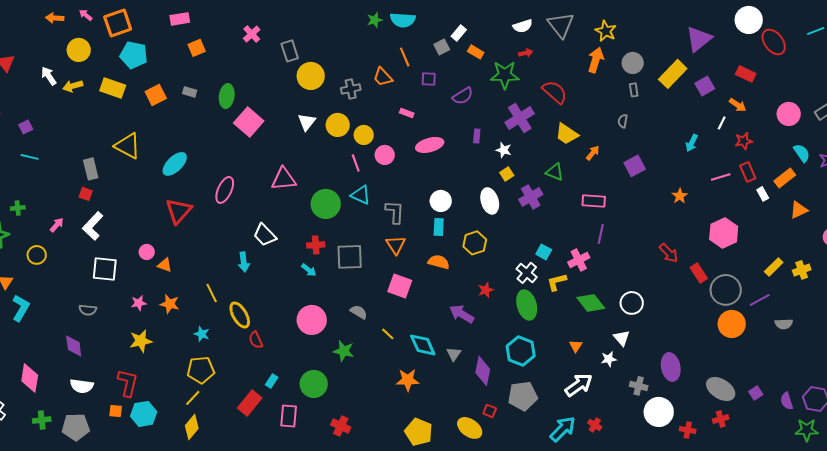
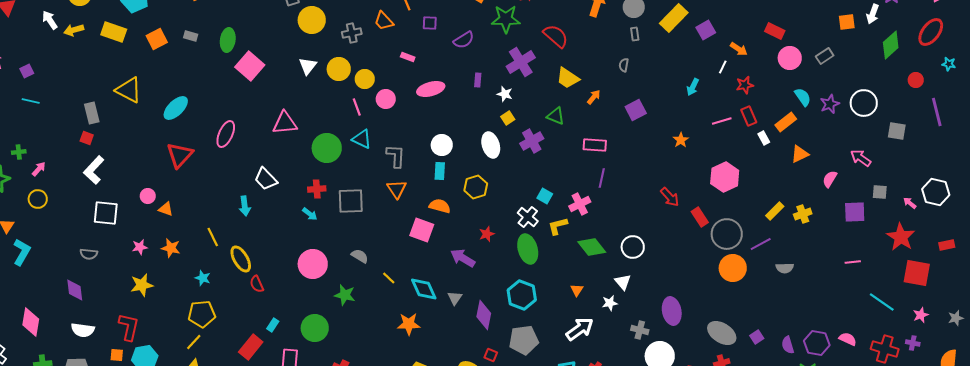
red rectangle: (746, 74) -> (775, 31), moved
pink arrow: (57, 225) -> (39, 169), moved
pink square: (400, 286) -> (422, 230), moved

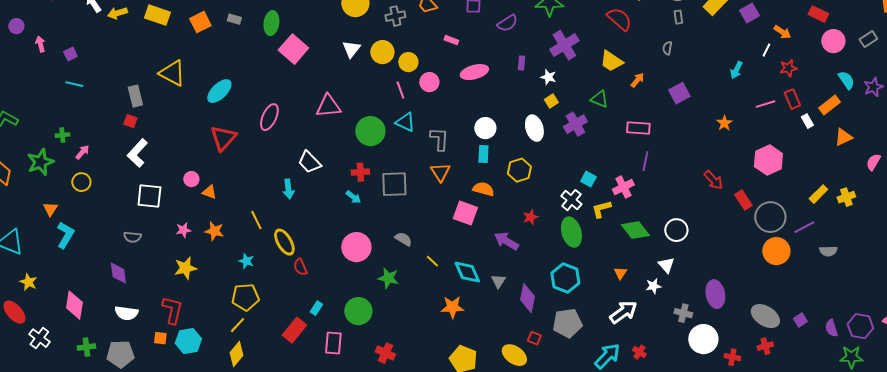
red semicircle: (556, 36) -> (619, 19), moved

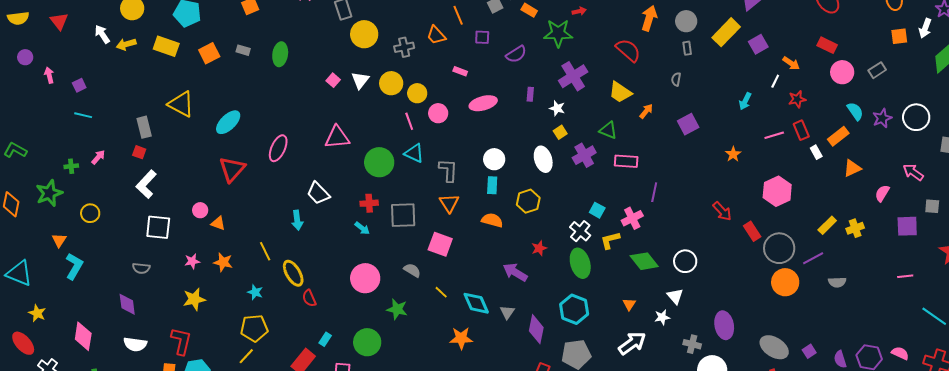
pink square: (293, 49) -> (333, 80), moved, size x0.5
pink rectangle: (638, 128) -> (626, 161), moved
pink arrow: (82, 152) -> (98, 157), moved
pink square: (465, 213) -> (440, 244), moved

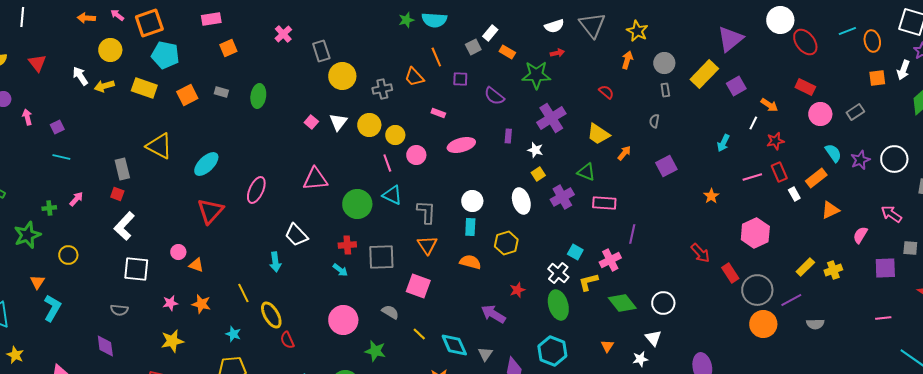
orange arrow: (649, 18) -> (627, 60), size x0.7
red semicircle: (628, 50) -> (606, 92), size x0.6
purple semicircle: (516, 54) -> (494, 96), turned 70

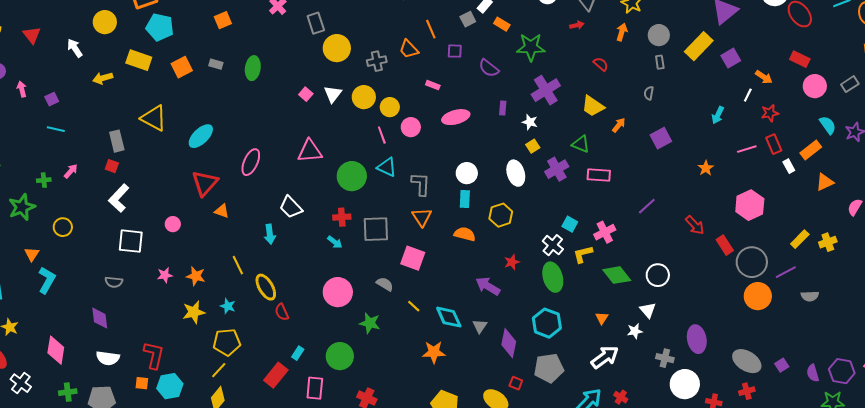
red arrow: (557, 53) -> (577, 25), moved
yellow arrow: (104, 86) -> (103, 78), moved
purple line: (632, 234) -> (647, 206), moved, turned 36
orange triangle: (196, 265) -> (222, 211), moved
yellow star: (172, 341) -> (194, 312), moved

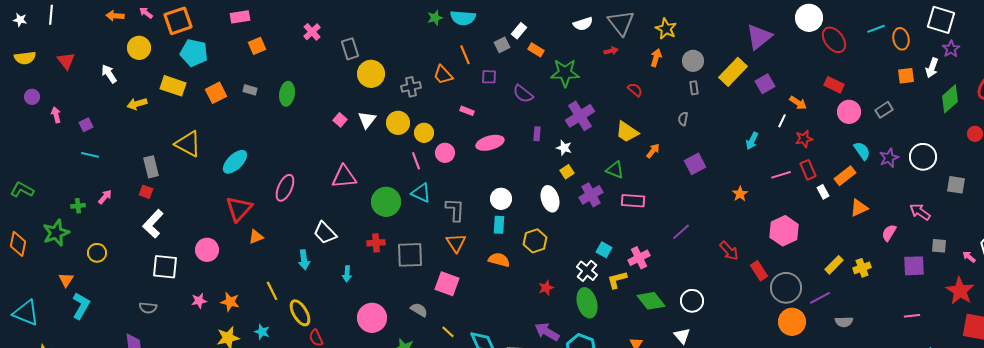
orange triangle: (222, 211) -> (256, 237), turned -42
pink circle: (173, 224) -> (207, 250), size x1.5
cyan arrow: (335, 242) -> (347, 274), moved, turned 56
purple arrow: (488, 286) -> (547, 332), moved

